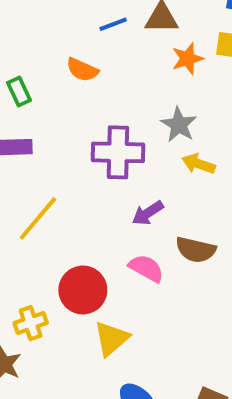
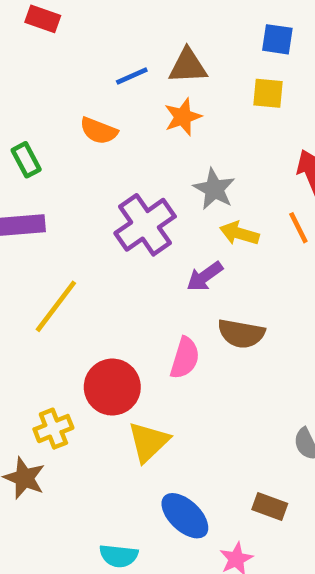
orange star: (187, 59) -> (183, 117), moved
purple cross: (118, 152) -> (145, 225), turned -33
purple arrow: (148, 213) -> (205, 276), moved
pink semicircle: (146, 268) -> (185, 358), turned 81

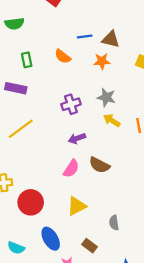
gray star: (214, 189) -> (106, 97), turned -30
purple cross: (145, 225) -> (71, 104), size x0.7
purple arrow: (205, 276) -> (77, 138), moved
red circle: (112, 387) -> (31, 202), moved
yellow triangle: (148, 442) -> (77, 206), moved

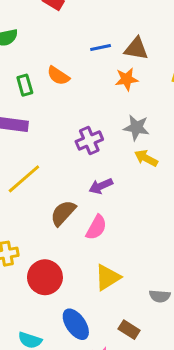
orange semicircle: (63, 56) -> (58, 76), moved
brown semicircle: (99, 165) -> (63, 213), moved, turned 110
gray semicircle: (114, 223) -> (160, 296), turned -72

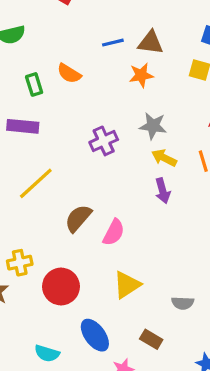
purple arrow: (101, 186) -> (163, 191), moved, turned -80

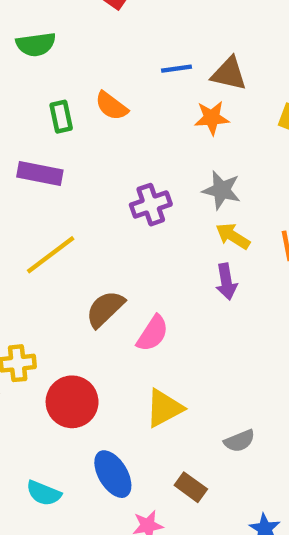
gray semicircle: (183, 303) -> (239, 441), turned -30

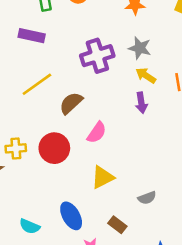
purple cross: (151, 205) -> (97, 56), size x1.4
brown semicircle: (105, 309) -> (71, 103), moved
red circle: (72, 402) -> (54, 148), moved

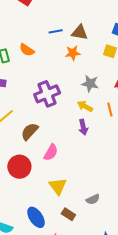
gray star: (140, 48) -> (90, 84), moved
yellow triangle: (103, 177) -> (58, 186), turned -36
brown rectangle: (117, 225) -> (68, 214), moved

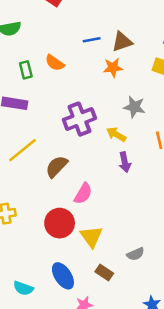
brown triangle: (80, 32) -> (122, 42), turned -30
yellow arrow: (85, 106) -> (116, 134), moved
red circle: (19, 167) -> (60, 223), moved

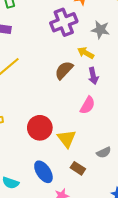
purple cross: (79, 119) -> (64, 22), moved
brown semicircle: (57, 166) -> (64, 70), moved
pink semicircle: (83, 194) -> (88, 105), moved

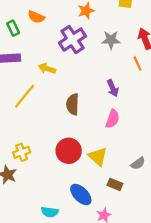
yellow arrow: (86, 53) -> (47, 69), moved
brown semicircle: (64, 70) -> (73, 104), moved, turned -30

